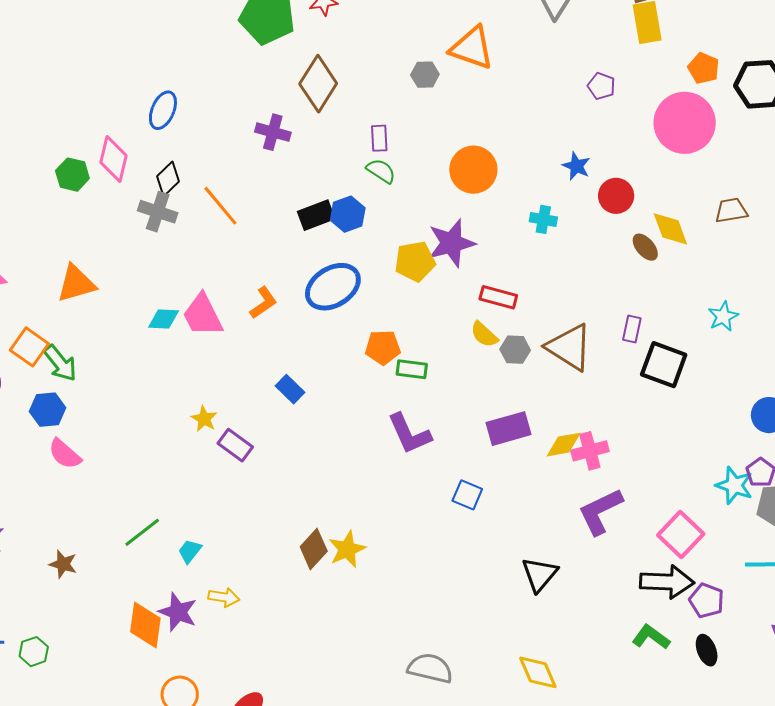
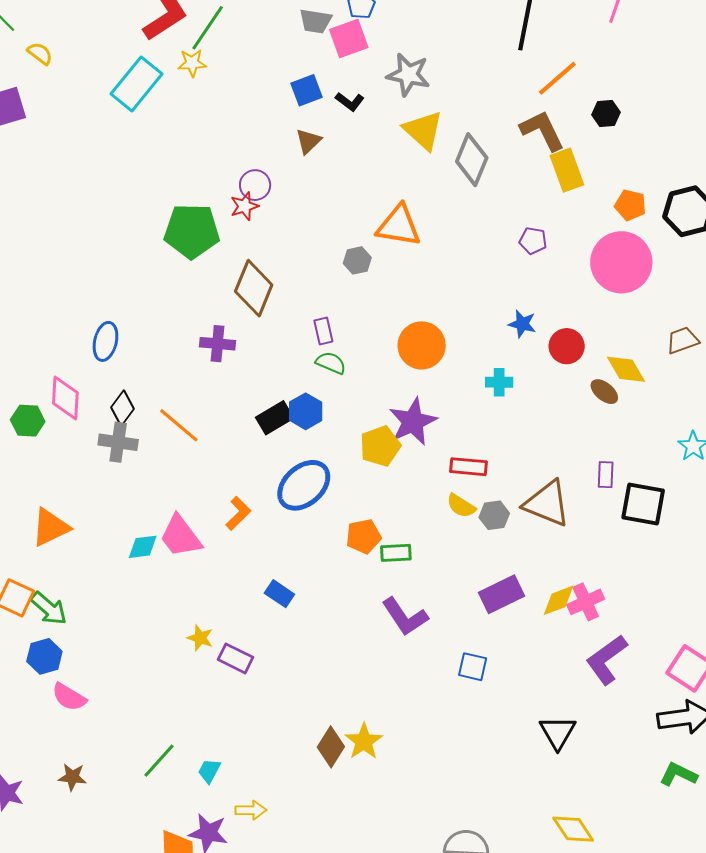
brown star: (63, 564) -> (72, 777), moved

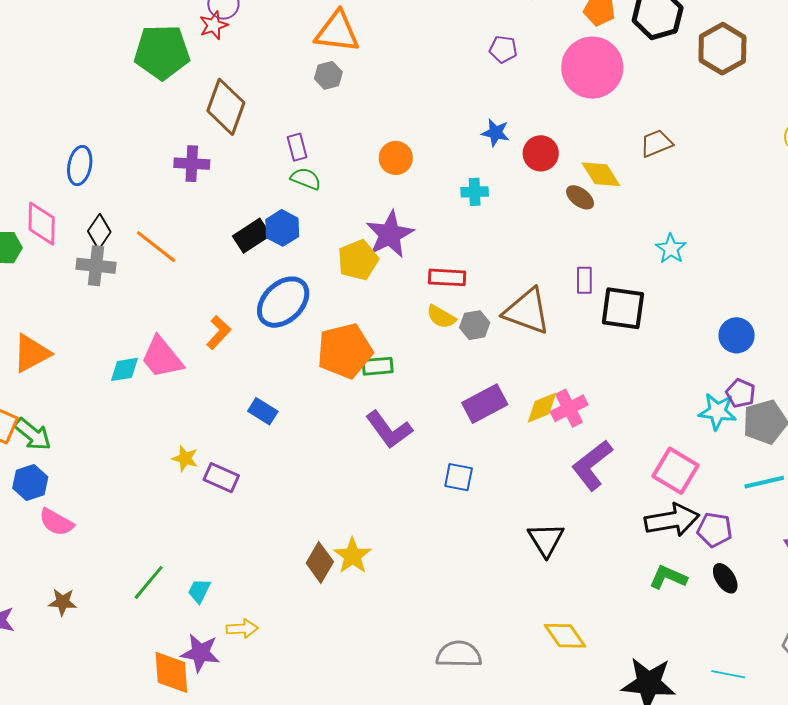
orange triangle: (399, 226) -> (337, 32), moved
orange circle: (422, 345) -> (396, 158), size x0.7
orange pentagon: (364, 536) -> (345, 351), size x1.6

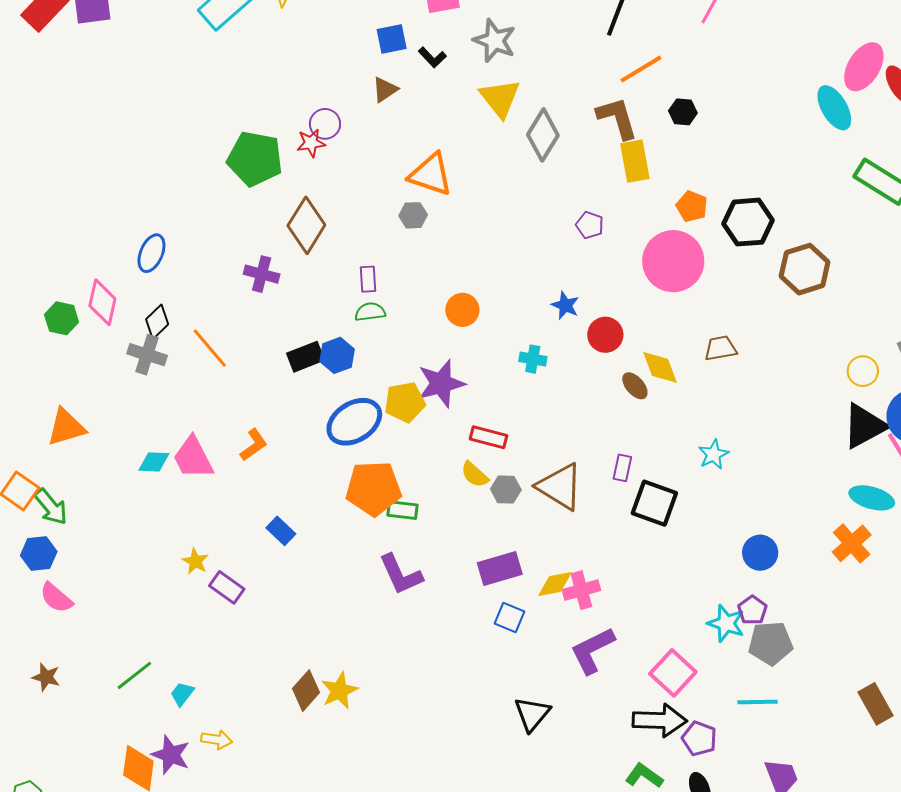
green semicircle: (306, 179) -> (370, 312), turned -40
blue ellipse: (283, 302) -> (354, 422), moved
blue square: (459, 477) -> (509, 617), moved

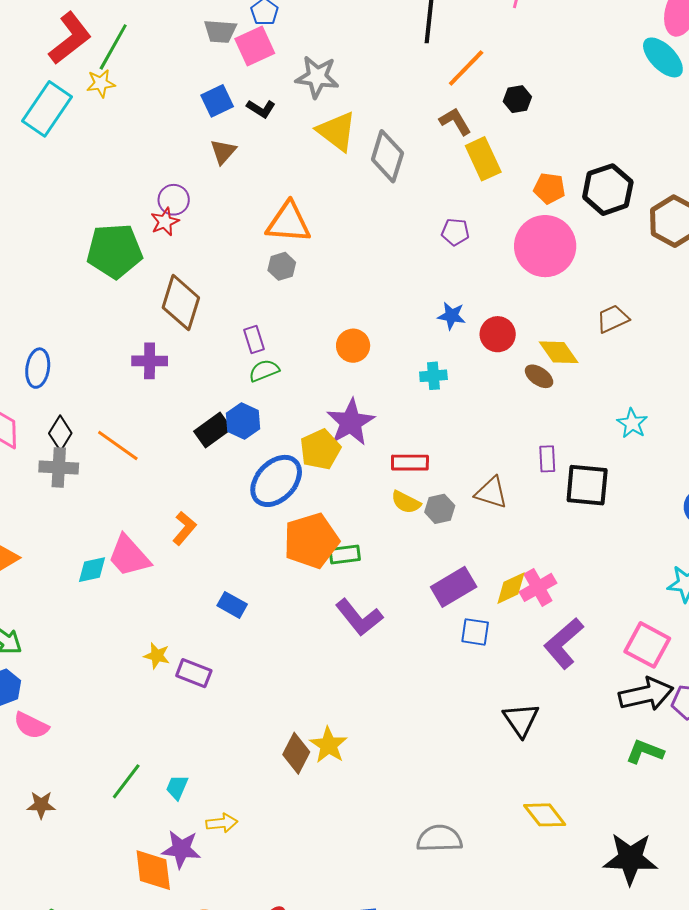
brown L-shape: (617, 118) -> (455, 121), size x0.7
brown triangle: (560, 487) -> (491, 493), size x0.7

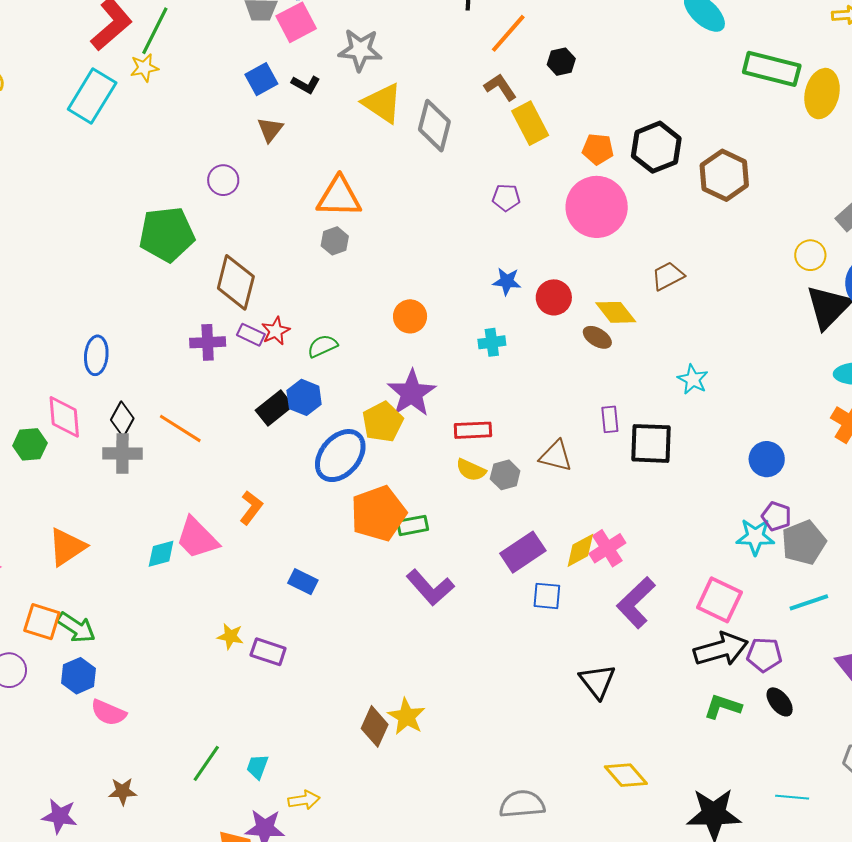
red star: (165, 222) -> (276, 331), moved
purple rectangle: (254, 339) -> (251, 335), moved, turned -44

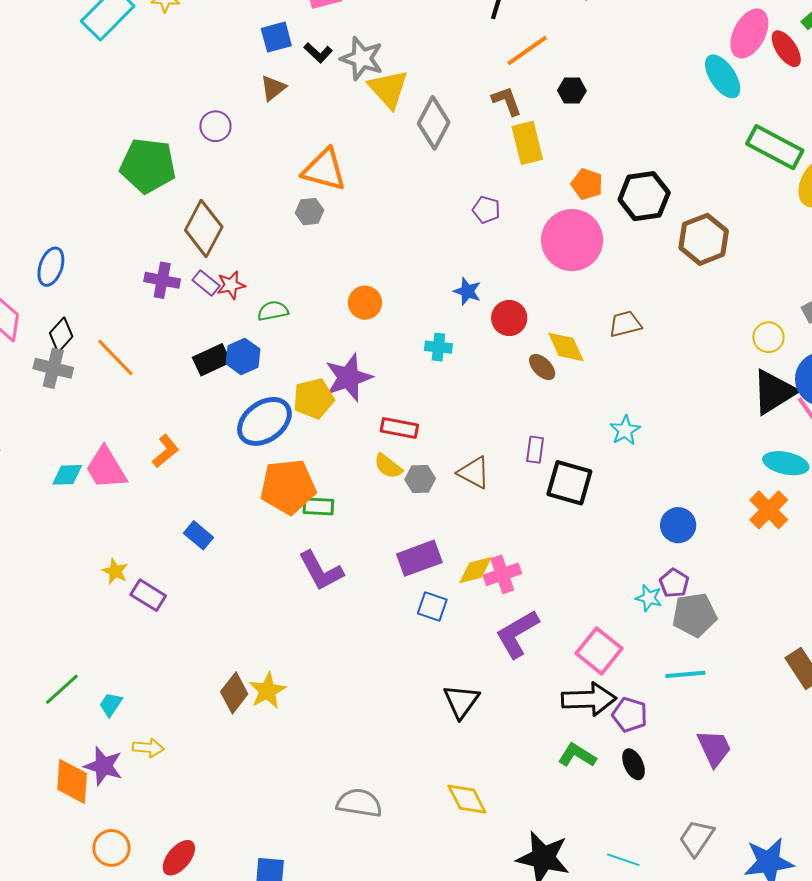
gray star: (360, 50) -> (362, 58), moved
cyan star: (755, 537) -> (649, 598), size x0.7

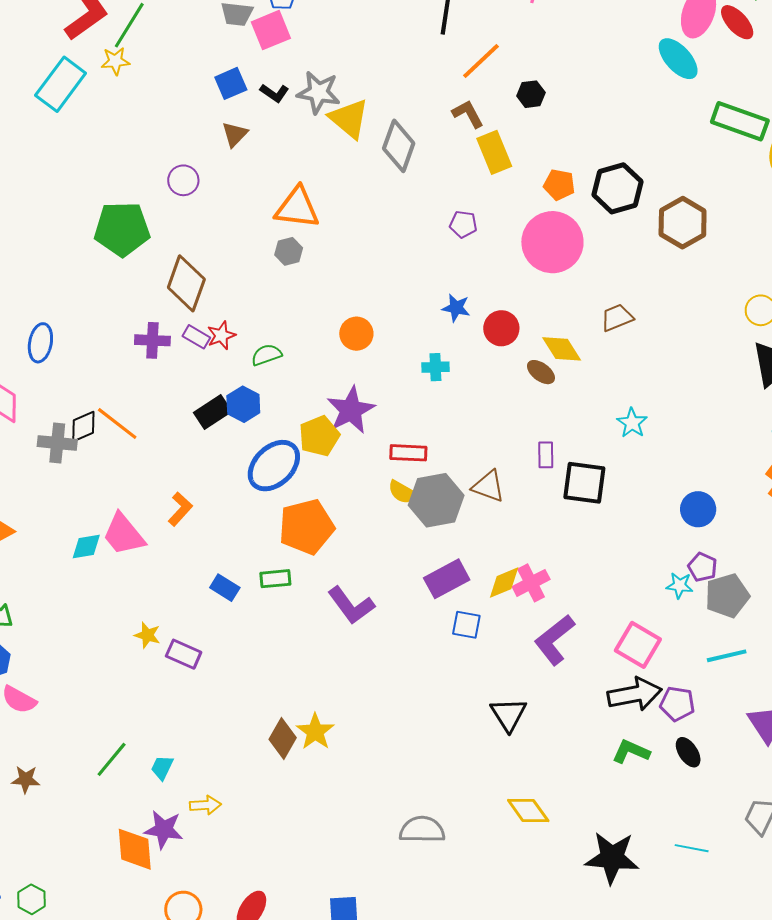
black diamond: (61, 335) -> (83, 426), moved, turned 32
gray hexagon: (420, 479) -> (436, 500), size x1.8
green rectangle: (318, 506) -> (275, 579), moved

